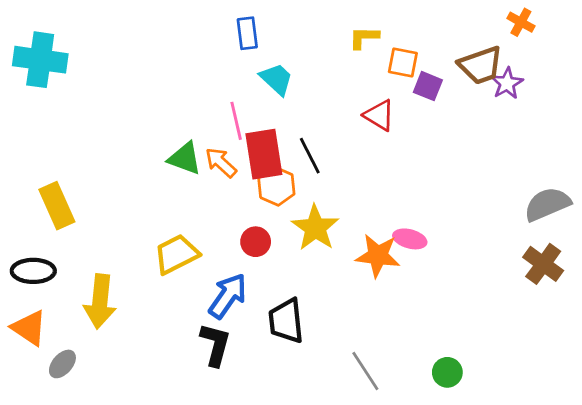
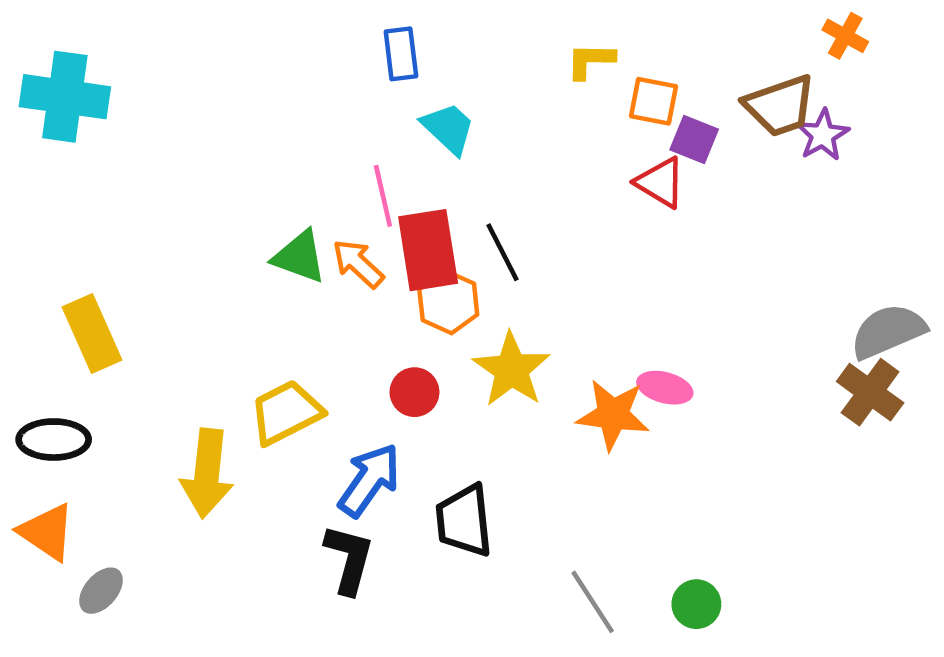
red triangle: (379, 115) -> (660, 182), moved
brown cross: (543, 264) -> (870, 392), moved
yellow arrow: (100, 301) -> (207, 473), moved
green circle: (447, 372) -> (696, 604), moved

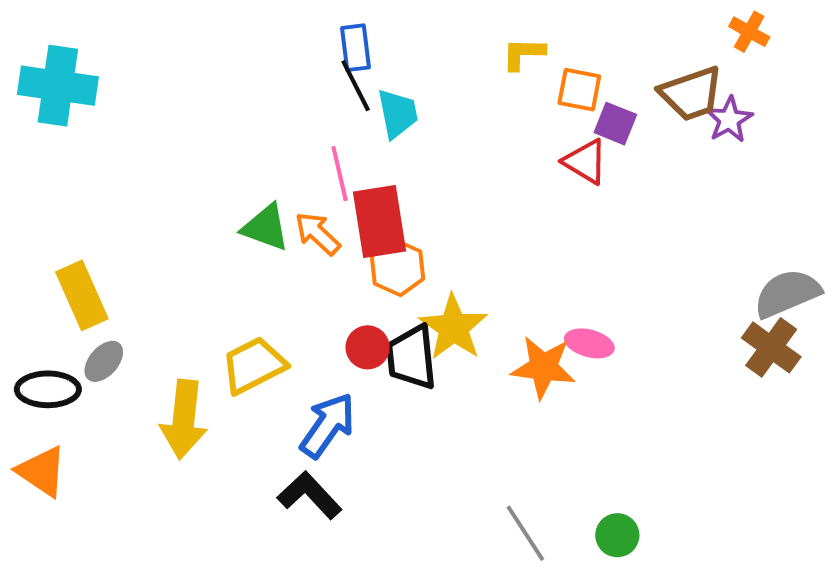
cyan trapezoid: (448, 128) -> (398, 114), turned 36
black line: (502, 252) -> (356, 86), moved
black trapezoid: (464, 521) -> (412, 357), moved
black L-shape: (349, 559) -> (310, 495), turned -58
gray ellipse: (101, 591) -> (104, 361), moved

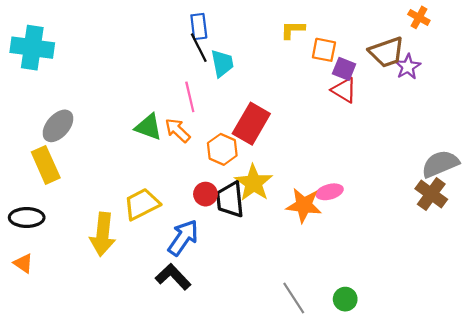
red triangle: (585, 162) -> (344, 90), moved
red rectangle: (380, 222) -> (251, 124), moved, turned 39
pink ellipse: (589, 343) -> (330, 192), turned -30
gray ellipse: (104, 361) -> (58, 126), moved, size x1.4
orange triangle: (42, 471) -> (23, 263), size x0.7

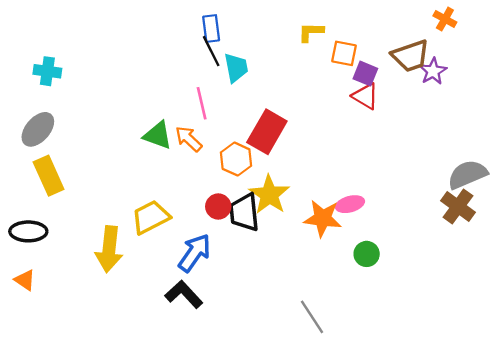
cyan cross: (32, 48) -> (47, 71), moved, size x0.6
gray ellipse: (58, 126) -> (38, 129), moved
green circle: (345, 299) -> (367, 254), moved

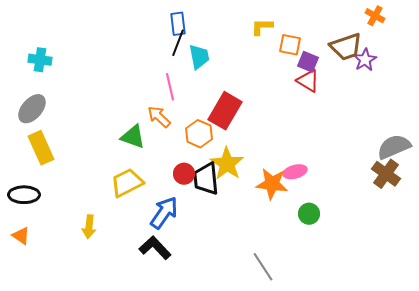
black line: (211, 51) -> (178, 43), turned 48
green triangle: (158, 135) -> (133, 137), moved
yellow arrow: (109, 249) -> (89, 227), moved, size x0.6

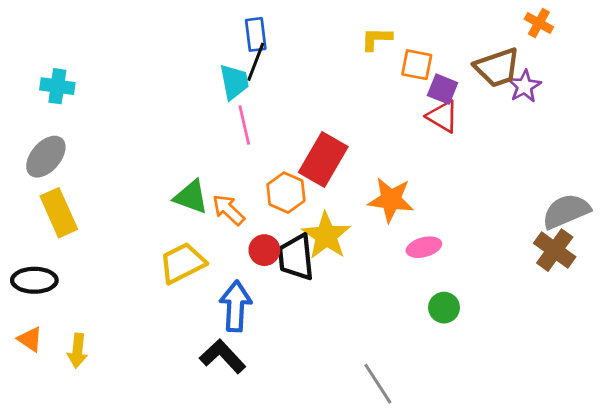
cyan trapezoid: (199, 57) -> (234, 82), moved
orange arrow: (159, 117) -> (228, 210), moved
orange star: (272, 184) -> (391, 200), moved
blue arrow: (164, 213) -> (236, 306), turned -32
yellow arrow: (89, 227) -> (77, 351), moved

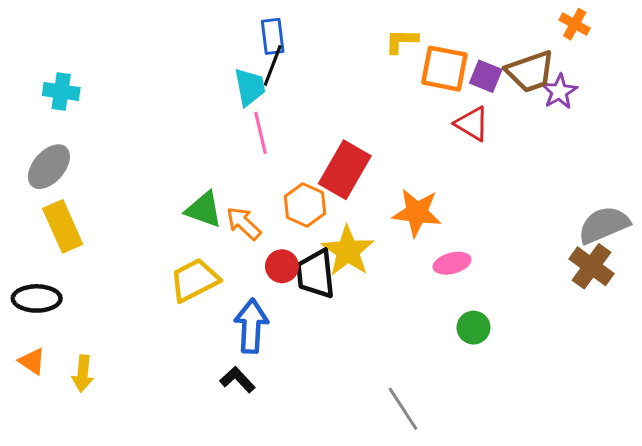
orange square: (417, 65) -> (444, 69), size x1.4
purple square: (443, 89) -> (486, 76), moved
black L-shape: (223, 356) -> (237, 380), size x0.7

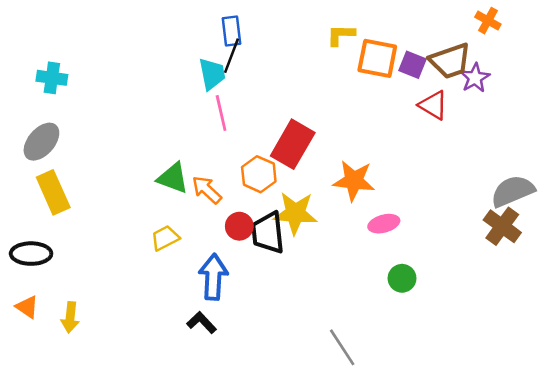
red triangle: (472, 124) -> (433, 105), moved
yellow star: (348, 251) -> (295, 213), turned -30
yellow trapezoid: (195, 280) -> (165, 238), size x0.7

